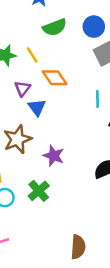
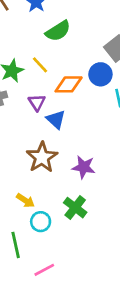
blue circle: (94, 27) -> (100, 74), moved
orange diamond: (55, 78) -> (69, 84), turned -45

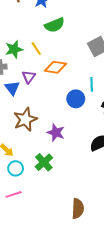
blue circle: (100, 74) -> (76, 99), moved
blue triangle: (56, 119) -> (12, 88), moved
pink line: (44, 270) -> (14, 194), moved

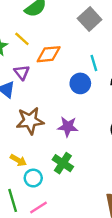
brown star: (25, 119) -> (30, 121), turned 30

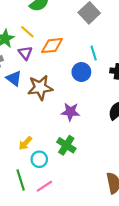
purple triangle: (22, 72) -> (25, 53), moved
brown star: (30, 121) -> (40, 88), moved
yellow arrow: (18, 160) -> (25, 143), turned 104

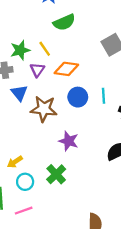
cyan line: (94, 53) -> (103, 96), moved
blue circle: (81, 72) -> (78, 97), moved

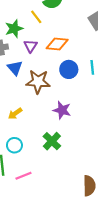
yellow line: (45, 49) -> (36, 17), moved
yellow arrow: (15, 162) -> (15, 114), moved
cyan circle: (25, 182) -> (14, 145), moved

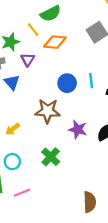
orange diamond: (57, 44) -> (55, 42), moved
brown star: (38, 82) -> (48, 111), moved
purple star: (62, 110) -> (78, 130), moved

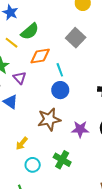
yellow line: (33, 30) -> (11, 43), moved
cyan line: (91, 81) -> (60, 70), moved
cyan circle: (12, 161) -> (33, 165), moved

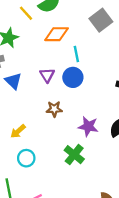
purple triangle: (20, 78) -> (47, 75), moved
brown star: (49, 119) -> (54, 109), size x0.6
green cross: (62, 160) -> (74, 155), moved

